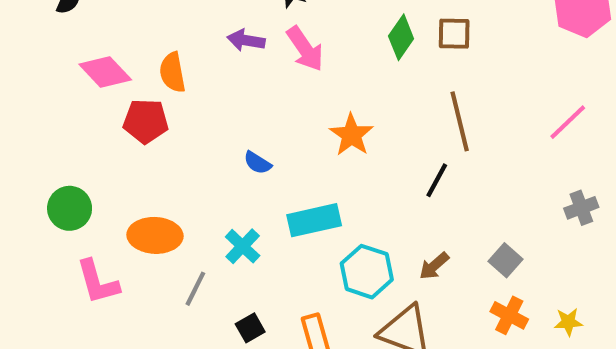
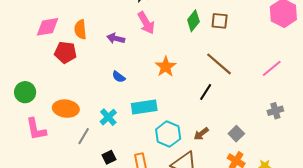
purple arrow: (246, 40) -> (116, 38), moved
pink diamond: (105, 72) -> (47, 27), turned -60
brown line: (460, 121) -> (219, 64), turned -40

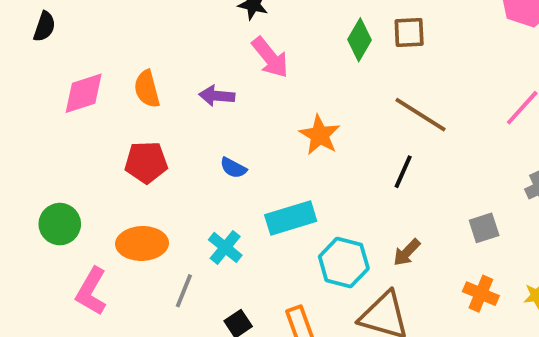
red pentagon: (65, 52) -> (146, 162), moved
pink L-shape: (36, 129) -> (91, 291), turned 50
gray square: (236, 134) -> (484, 228), moved, turned 35

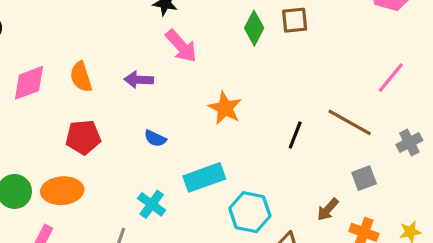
brown line: (420, 115) -> (350, 122), moved
orange ellipse: (142, 243) -> (62, 191), moved
brown arrow: (407, 252) -> (328, 209), moved

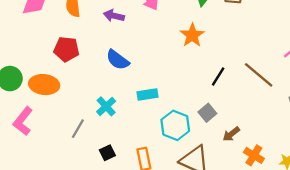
orange star: (225, 108) -> (192, 35), moved
blue semicircle: (155, 138) -> (118, 60), size x1.5
cyan rectangle: (204, 177) -> (147, 94), size x0.7
gray square: (364, 178) -> (207, 113), moved, turned -30

